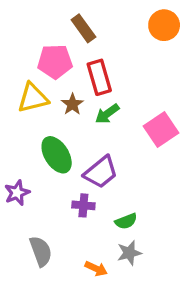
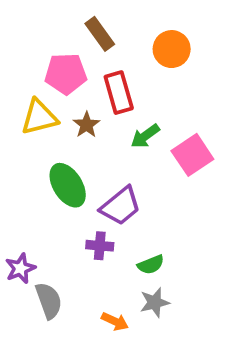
orange circle: (164, 25) -> (172, 49), moved
green arrow: (107, 114) -> (145, 136), moved
purple star: (17, 193) -> (20, 268), moved

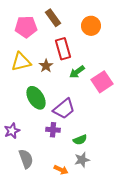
pink pentagon: (66, 74) -> (26, 27), moved
purple star: (20, 268) -> (12, 131), moved

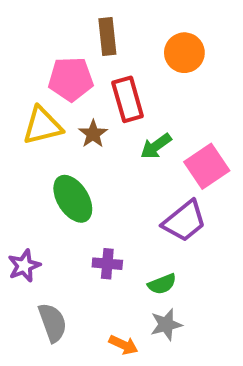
brown rectangle: (53, 18) -> (107, 36), turned 30
pink pentagon: (26, 27) -> (71, 79), moved
purple trapezoid: (64, 109) -> (184, 221), moved

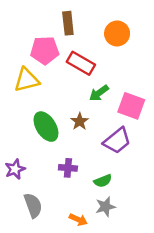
red rectangle: (128, 99) -> (81, 63), turned -44
brown star: (93, 134) -> (80, 121), moved
pink square: (207, 166) -> (131, 106), turned -36

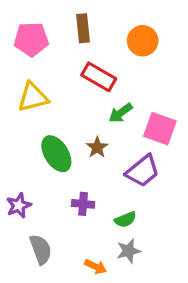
pink pentagon: (45, 50) -> (31, 39), moved

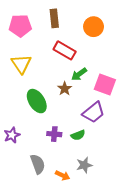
yellow triangle: (33, 97) -> (21, 64), turned -50
brown star: (97, 147) -> (65, 89), moved
green semicircle: (125, 220) -> (78, 135), moved
gray semicircle: (41, 249) -> (38, 164), moved

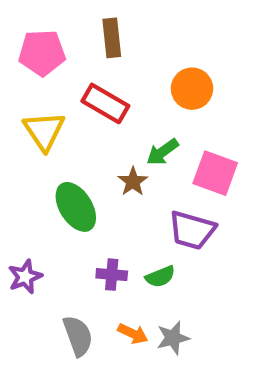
orange circle: (94, 27) -> (192, 89), moved
red rectangle: (65, 50) -> (105, 103), moved
purple trapezoid: (94, 112) -> (192, 230), turned 55
orange arrow: (63, 175) -> (133, 334), moved

